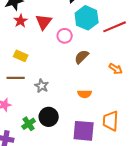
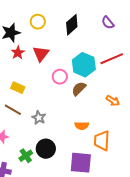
cyan hexagon: (87, 18) -> (84, 65), moved
pink circle: (65, 36) -> (60, 77), moved
brown line: (16, 78) -> (13, 110), turned 30
orange trapezoid: (111, 121) -> (102, 141), moved

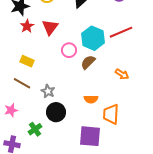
black circle: (46, 149) -> (56, 112), moved

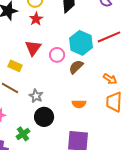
red star: (27, 26) -> (36, 19), moved
red triangle: (50, 27) -> (33, 48), moved
orange trapezoid: (111, 114) -> (114, 102), moved

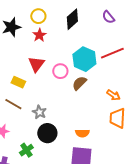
orange semicircle: (79, 104) -> (82, 133), moved

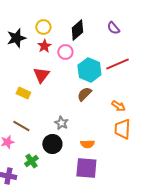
pink circle: (60, 71) -> (65, 52), moved
brown line: (13, 104) -> (21, 126), moved
gray star: (39, 112) -> (61, 123), moved

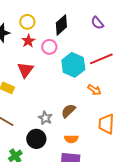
brown semicircle: (84, 94) -> (68, 111), moved
orange arrow: (118, 106) -> (94, 90), moved

